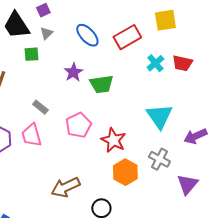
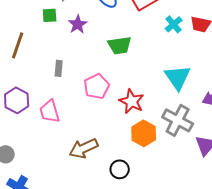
purple star: (73, 72) -> (78, 24), moved
gray rectangle: (40, 107) -> (59, 68), turned 56
pink trapezoid: (31, 135) -> (50, 111), moved
gray cross: (159, 159) -> (178, 120), size x1.4

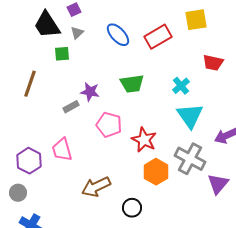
purple star: (78, 24) -> (90, 92), moved, turned -30
cyan cross: (174, 24) -> (181, 86), moved
gray rectangle: (59, 68) -> (71, 107), turned 56
pink pentagon: (97, 86) -> (109, 125), turned -30
purple hexagon: (17, 100) -> (29, 161), moved

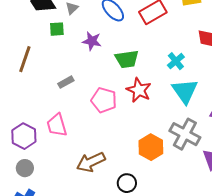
purple star: (90, 92) -> (92, 41), moved
red star: (144, 140) -> (139, 90), moved
gray circle: (18, 193) -> (25, 168), moved

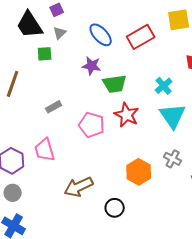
purple star: (92, 41) -> (92, 66), moved
gray cross: (185, 134) -> (173, 159), size x0.6

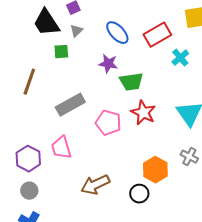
cyan cross: (164, 86) -> (180, 58), moved
gray rectangle: (54, 107) -> (70, 105), size x1.8
black circle: (115, 208) -> (139, 194), moved

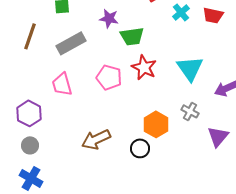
gray rectangle: (70, 105) -> (71, 43), moved
pink trapezoid: (61, 148) -> (62, 84), moved

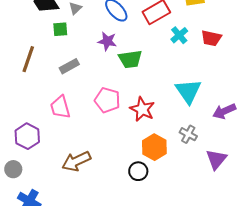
gray rectangle: (71, 43) -> (69, 66), size x0.7
red star: (144, 67) -> (142, 109), moved
brown arrow: (96, 139) -> (76, 161), moved
gray circle: (30, 145) -> (13, 169), moved

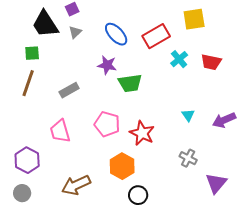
green square: (60, 29) -> (32, 53), moved
cyan triangle: (188, 91) -> (188, 115), size x0.5
purple arrow: (224, 111) -> (224, 120), moved
orange hexagon: (154, 147) -> (122, 166), moved
gray circle: (13, 169) -> (22, 193), moved

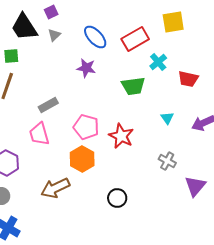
red trapezoid: (211, 62) -> (188, 79), moved
green trapezoid: (130, 83) -> (133, 86), moved
gray rectangle: (69, 90) -> (48, 105), moved
orange hexagon: (122, 166) -> (82, 159), moved

